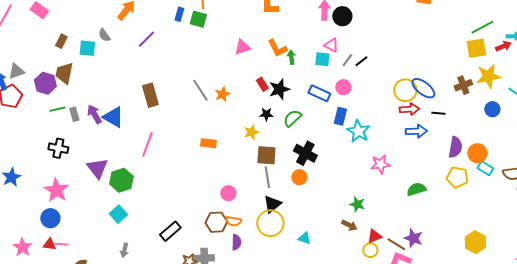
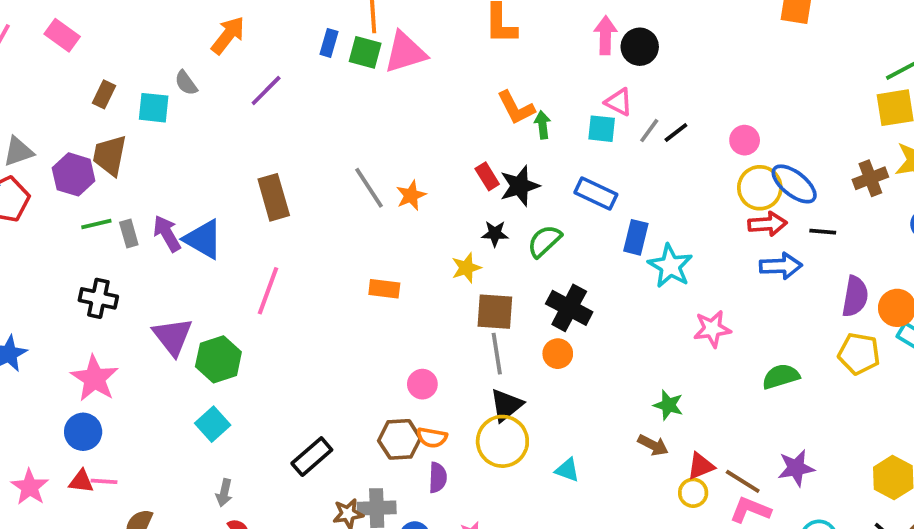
pink triangle: (242, 47) -> (405, 52), moved, size x1.4
pink circle: (343, 87) -> (745, 140), moved
purple star: (413, 238) -> (796, 468), moved, turned -30

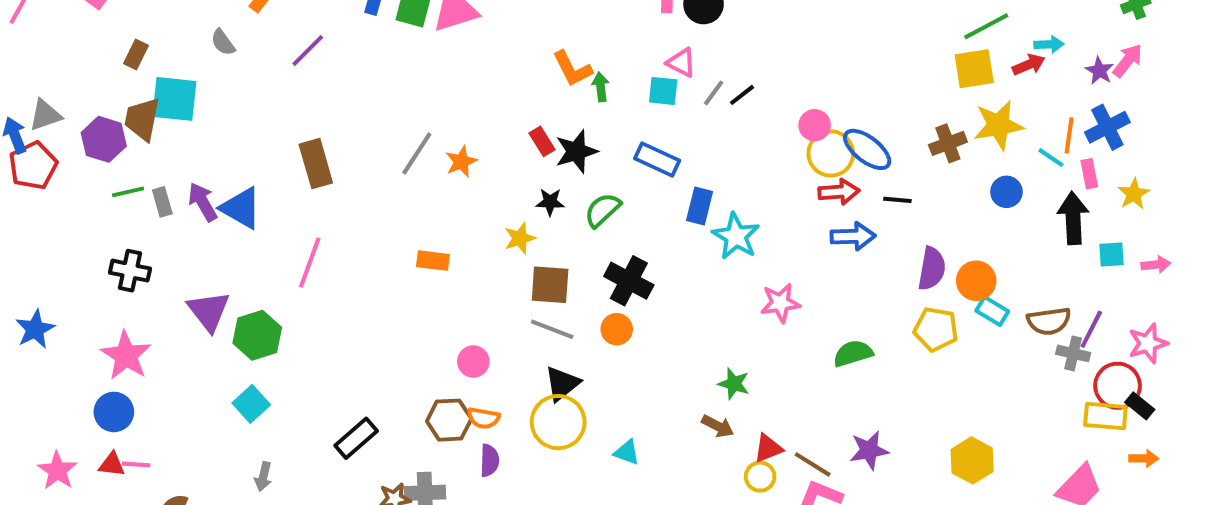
cyan square: (154, 108) -> (174, 99), moved, size x1.4
pink circle: (745, 140) -> (815, 125), moved
gray line: (369, 188) -> (417, 153), turned 66
gray line: (497, 354) -> (552, 329), turned -60

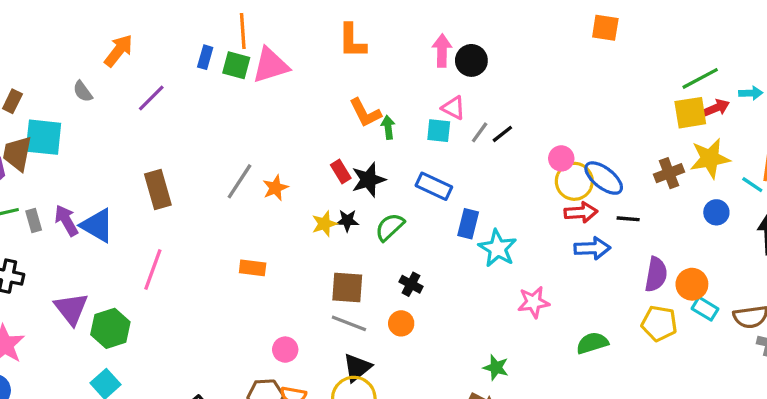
red arrow: (1029, 65) -> (716, 108), moved
yellow star: (520, 238) -> (324, 224), moved
black cross: (629, 281) -> (411, 284), size x0.6

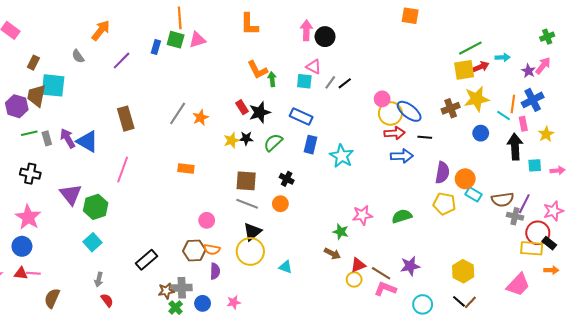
blue rectangle: (205, 57) -> (156, 47), moved
pink triangle: (271, 65) -> (197, 40), size x0.7
blue rectangle: (468, 224) -> (310, 145), moved
pink star: (533, 302) -> (362, 215), moved

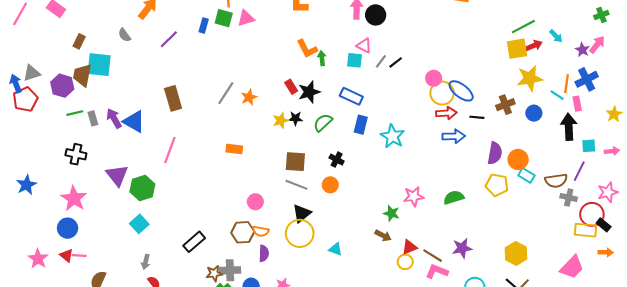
cyan arrow: (503, 57) -> (556, 36), turned 48
brown cross: (451, 108) -> (505, 105), moved
yellow star: (546, 134) -> (614, 114), moved
purple line: (524, 204) -> (579, 171), moved
red triangle: (21, 273) -> (66, 256), turned 32

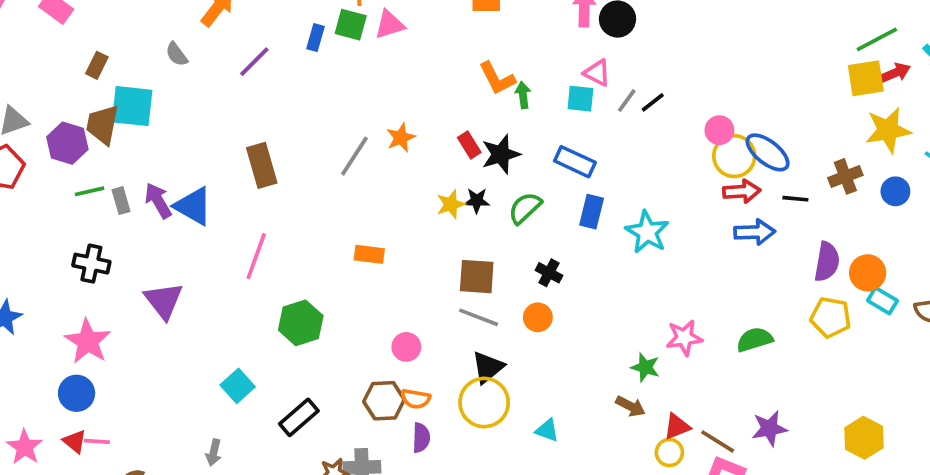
orange star: (249, 97) -> (401, 138), moved
green hexagon: (142, 188) -> (301, 323), moved
cyan square: (139, 224) -> (238, 386), moved

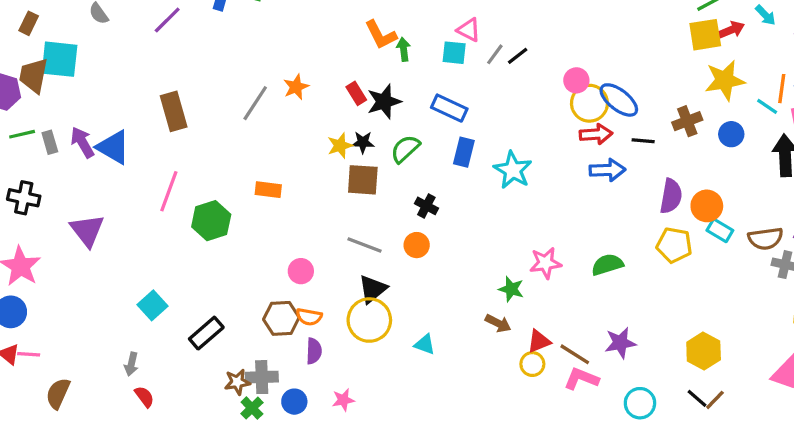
brown square: (477, 277) -> (363, 180), moved
green hexagon: (301, 323) -> (211, 221), moved

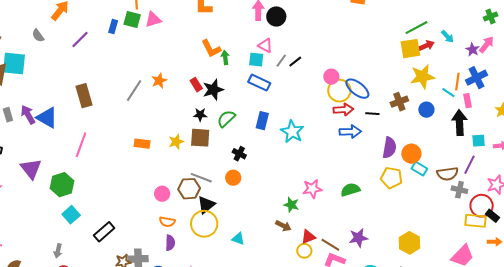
blue rectangle: (449, 108) -> (259, 83), moved
yellow star: (340, 146) -> (176, 142), moved
green hexagon: (211, 221) -> (62, 185), moved
brown hexagon: (281, 318) -> (189, 189), moved

